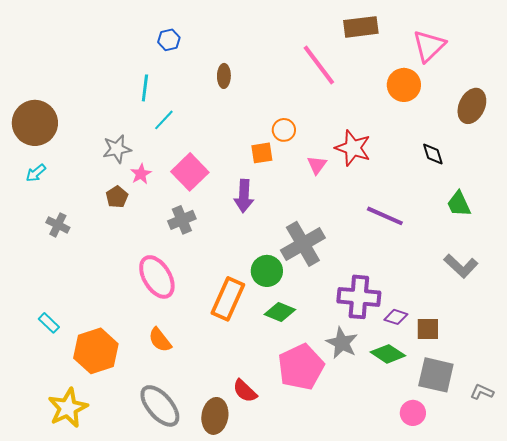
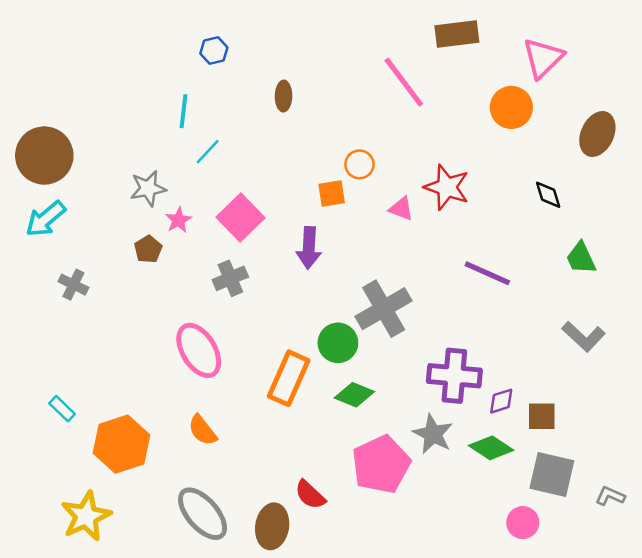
pink triangle: (317, 165) -> (401, 209), turned -45
cyan arrow: (36, 173) -> (46, 219), size x1.6
purple diamond: (396, 317) -> (501, 401), turned -35

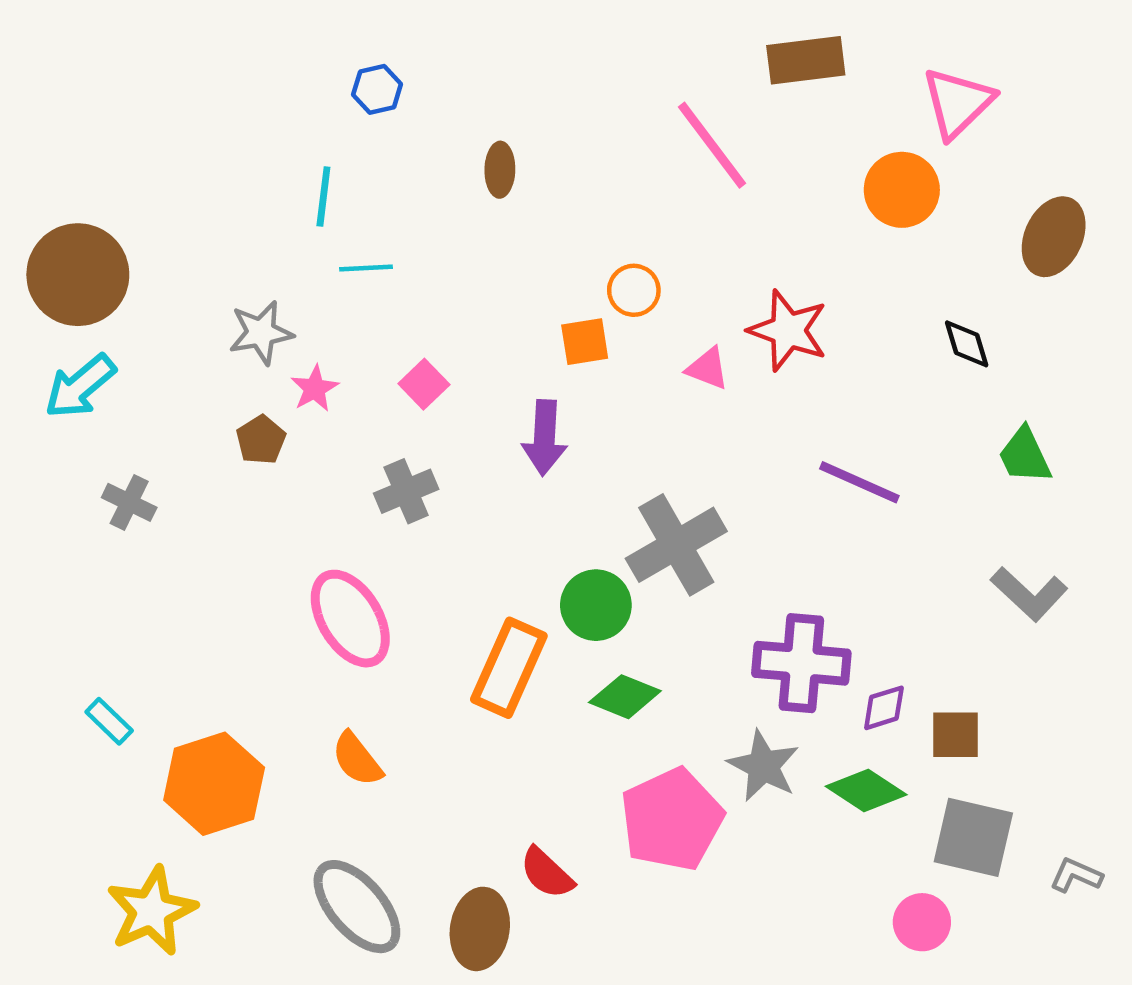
cyan line: (208, 152) -> (366, 268), turned 44
pink square: (240, 218) -> (424, 384), size x0.6

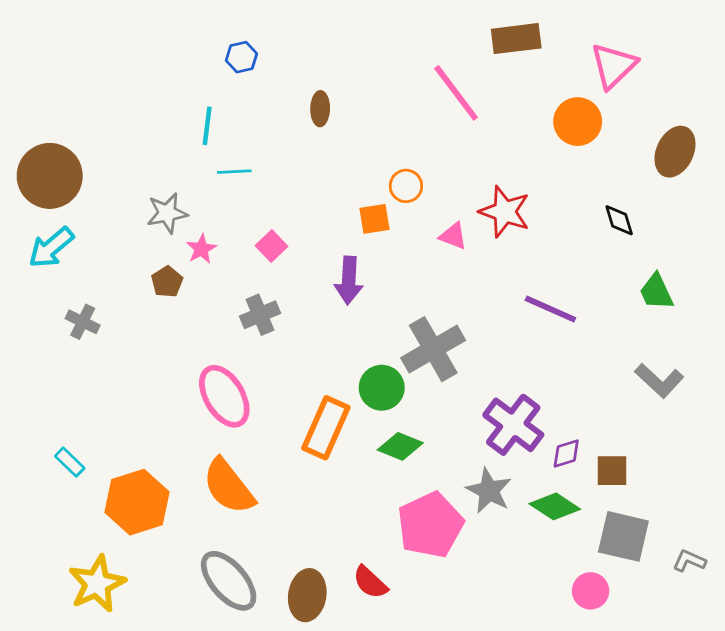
purple cross: (801, 663) -> (513, 425), turned 32
orange semicircle: (357, 759) -> (229, 486), size x1.6
red semicircle: (547, 873) -> (370, 582), moved

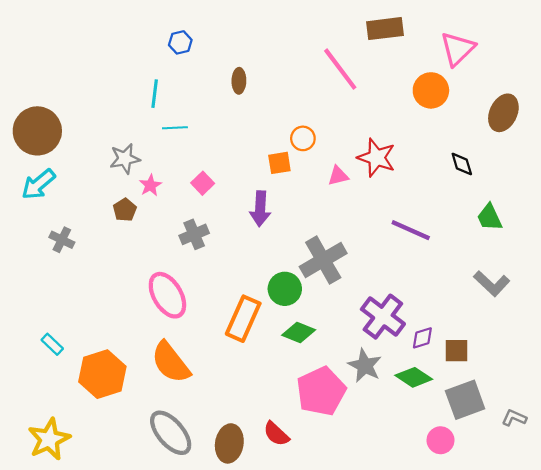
pink triangle: (453, 236) -> (338, 176), turned -35
gray square: (623, 536) -> (465, 400), turned -33
yellow star: (97, 584) -> (49, 439), moved

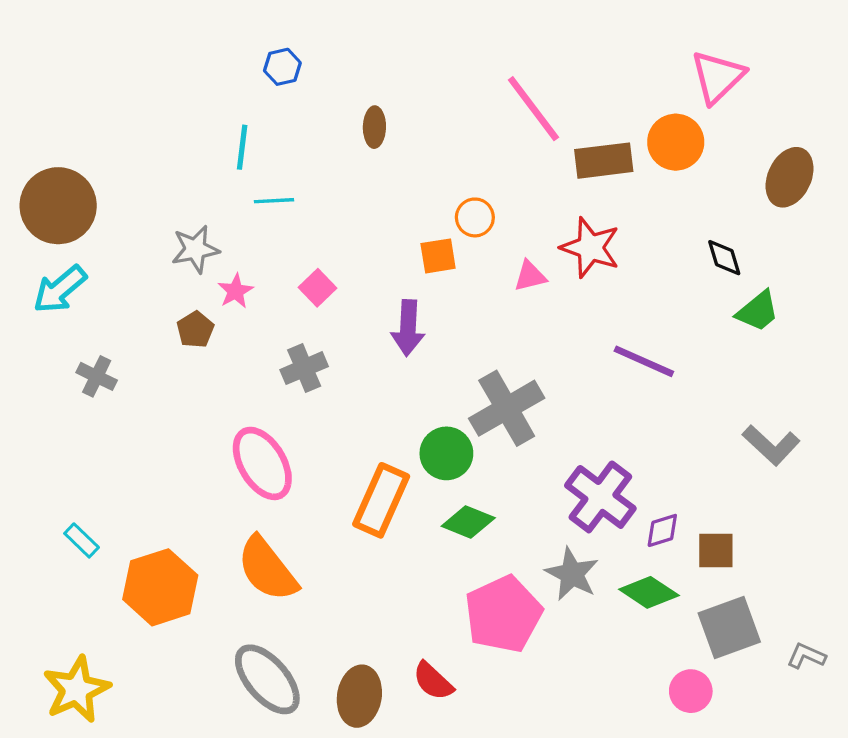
brown rectangle: (385, 29) -> (604, 161), moved
green trapezoid: (490, 217) -> (758, 311), moved, turned -104

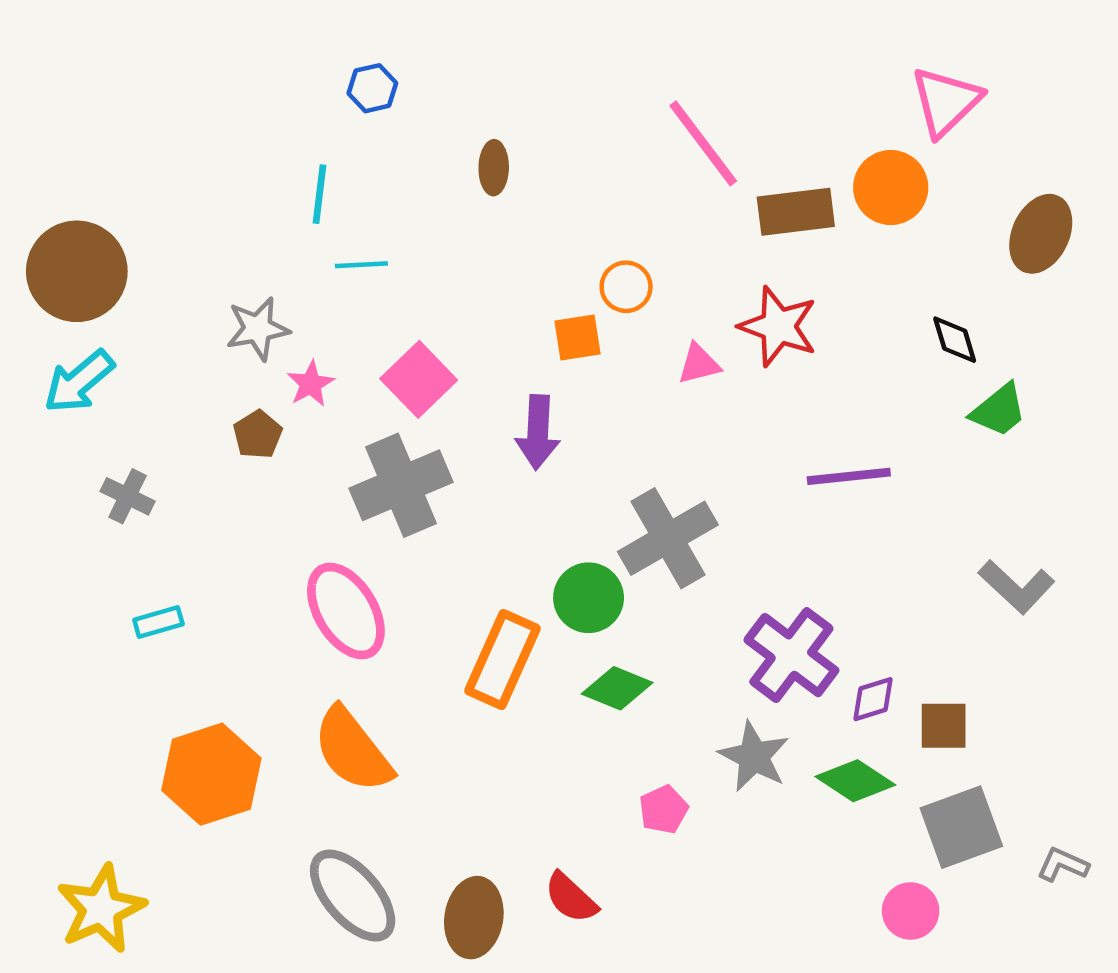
pink square: (318, 288) -> (419, 379), size x1.5
purple line: (644, 361) -> (849, 476), turned -30
gray cross: (304, 368) -> (401, 485), size x1.6
cyan rectangle: (82, 540) -> (158, 622), moved, turned -60
pink pentagon: (503, 614) -> (664, 810), size x0.5

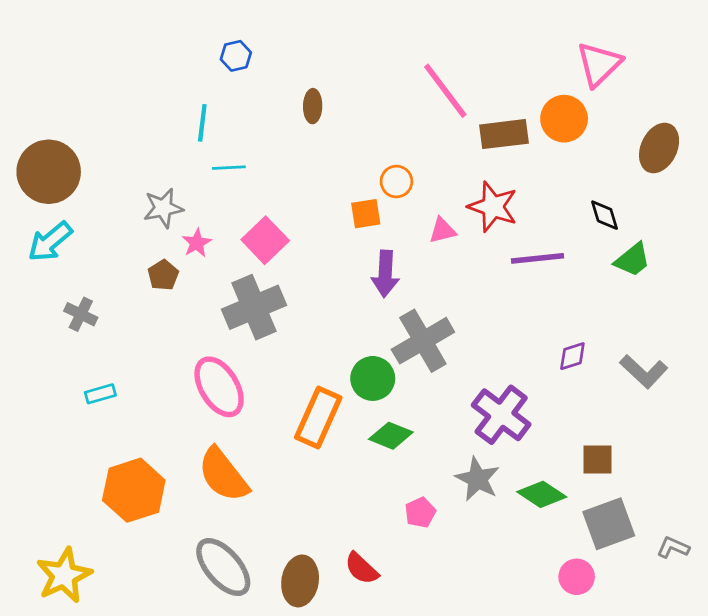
purple arrow: (538, 432) -> (385, 274), moved
purple line: (849, 476) -> (538, 258), moved
purple diamond: (873, 699) -> (572, 356), moved

